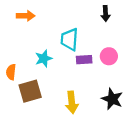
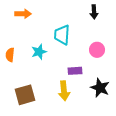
purple rectangle: (84, 60) -> (75, 71), moved
orange semicircle: (11, 72) -> (10, 55), moved
brown square: (30, 91) -> (25, 95), moved

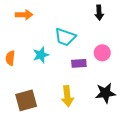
cyan trapezoid: (62, 35) -> (65, 37), turned -75
purple rectangle: (75, 71) -> (79, 63), moved
black star: (100, 88) -> (105, 93), turned -30

